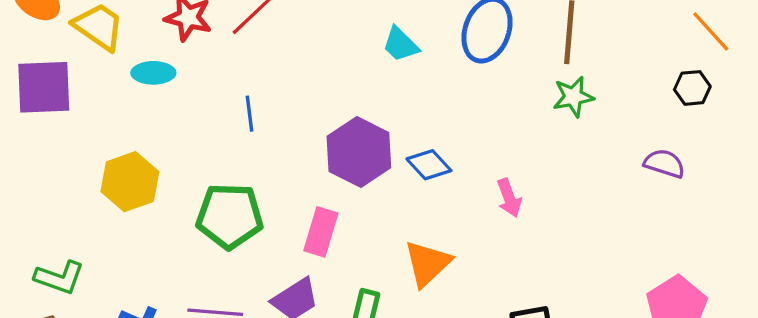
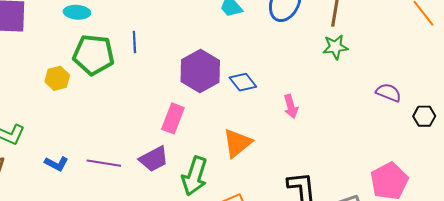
black hexagon: (692, 88) -> (424, 116), moved
yellow hexagon: (130, 182) -> (57, 78), size x0.7
green pentagon: (230, 216) -> (94, 55), moved

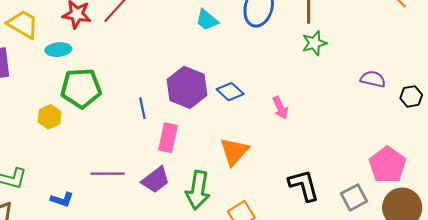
blue line: (134, 42) -> (142, 108), moved
purple line: (104, 163) -> (108, 174), moved

